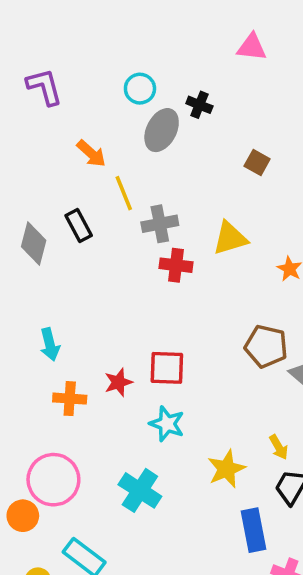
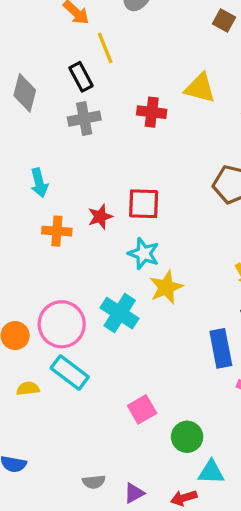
gray cross: (160, 224) -> (84, 119), moved
black rectangle: (79, 226) -> (81, 77), moved
yellow triangle: (230, 238) -> (200, 88), turned 32
yellow star: (226, 469) -> (166, 287), moved
pink circle: (53, 480) -> (62, 324), moved

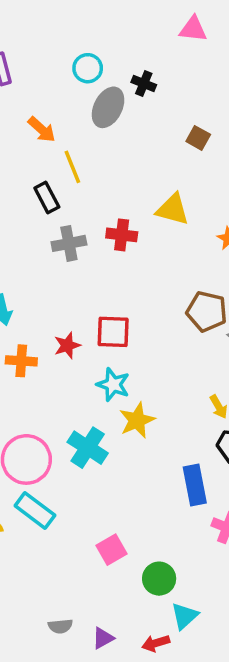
gray cross: (84, 119) -> (69, 243), moved
cyan triangle: (211, 472) -> (185, 616), turned -44

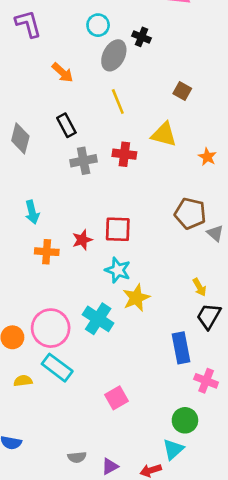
brown square: (198, 138) -> (182, 91), moved
yellow line: (72, 167) -> (118, 101), moved
green circle: (159, 579) -> (185, 420), moved

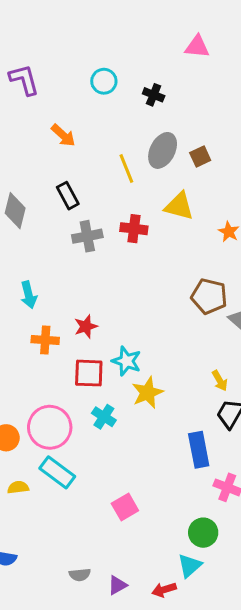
gray ellipse: (114, 55) -> (163, 150), moved
brown square: (182, 91) -> (200, 156), turned 36
red square: (118, 229) -> (89, 373), moved
cyan cross: (98, 319) -> (104, 417), size x0.7

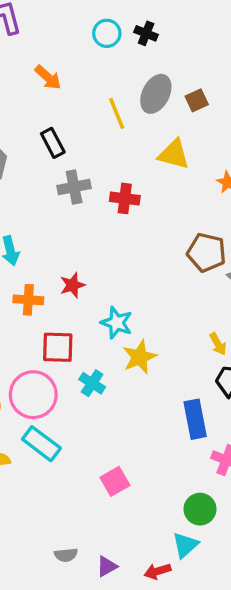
cyan circle: (104, 81) -> (107, 33), moved
red cross: (134, 229) -> (125, 198), moved
red square: (89, 373) -> (58, 347), moved

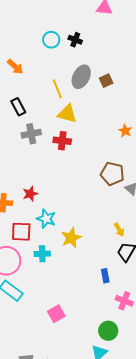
yellow triangle: (174, 154) -> (67, 114), moved
cyan star: (117, 323) -> (46, 219), moved
cyan cross: (92, 383) -> (42, 254), turned -35
blue rectangle: (195, 419) -> (105, 276), size x0.6

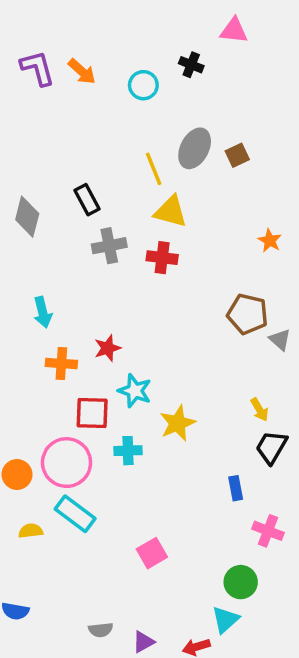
black cross: (75, 40) -> (191, 65), moved
orange arrow: (15, 67) -> (82, 72), moved

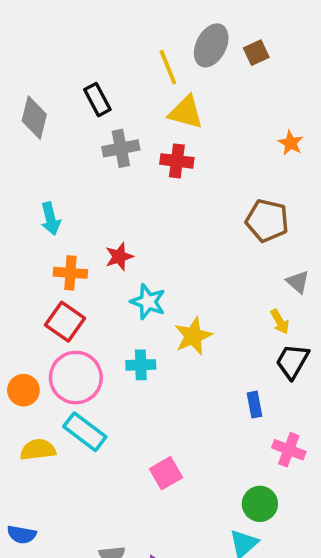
gray triangle: (280, 340) -> (298, 282), moved
red square: (92, 413) -> (65, 322), moved, turned 33
yellow semicircle: (31, 531) -> (38, 450), size x1.4

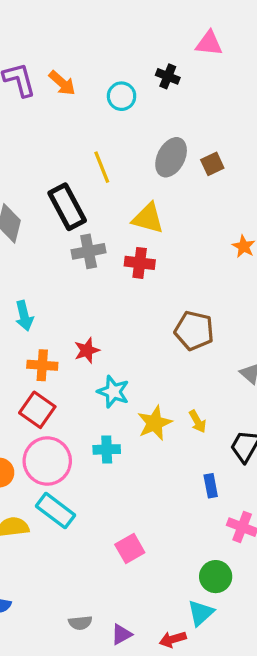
yellow line: (168, 67) -> (102, 167), moved
black rectangle: (97, 100) -> (67, 207), size x1.5
brown pentagon: (267, 221) -> (194, 331), moved
yellow arrow: (280, 322) -> (197, 421), moved

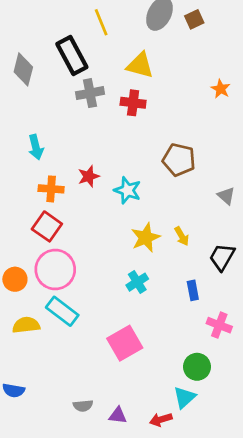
cyan star: (113, 392) -> (128, 190), moved
cyan cross: (107, 449) -> (137, 282), moved, turned -30
pink square: (130, 548) -> (125, 343), size x1.4
purple triangle: (122, 634) -> (118, 415), turned 36

